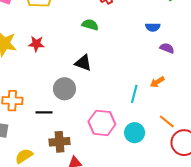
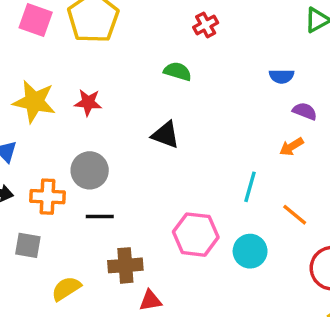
orange arrow: (157, 82) -> (291, 147), moved
gray circle: (64, 89) -> (90, 170), moved
orange line: (167, 121) -> (295, 215), moved

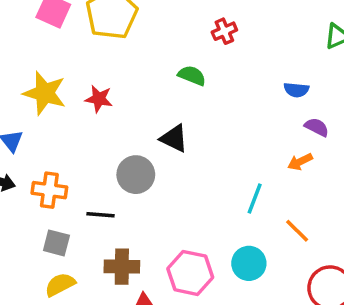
gray circle: (90, 170) -> (136, 175), moved
pink hexagon: (196, 235) -> (190, 273), moved
gray square: (28, 245) -> (56, 243), moved

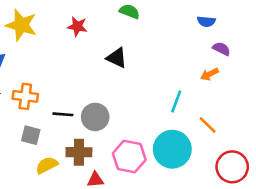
red star: (99, 99) -> (77, 26), moved
gray circle: (136, 175) -> (95, 117), moved
cyan circle: (249, 263) -> (172, 149), size x1.5
yellow semicircle: (60, 285) -> (47, 165), moved

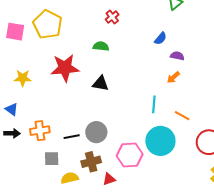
blue semicircle: (206, 21) -> (160, 38), turned -40
yellow star: (21, 25) -> (23, 78), size x0.7
red star: (77, 26) -> (65, 68), size x1.8
yellow semicircle: (47, 165) -> (70, 178), turned 30

